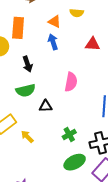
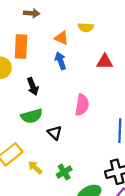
black triangle: (46, 106) -> (55, 133), turned 48
green cross: (69, 135) -> (64, 172), moved

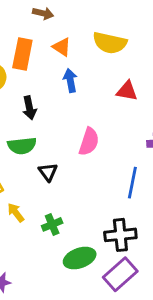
yellow semicircle: (86, 27) -> (110, 43), size x1.6
orange triangle: (61, 38) -> (62, 47), moved

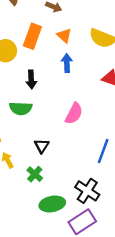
black triangle: (48, 172) -> (42, 146), moved
green cross: (52, 224) -> (35, 174), turned -35
black cross: (120, 235) -> (87, 191), turned 30

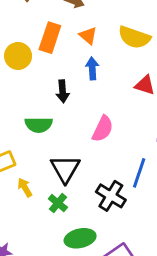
black arrow: (31, 80) -> (63, 91), moved
black triangle: (42, 146) -> (65, 169), size x1.6
black cross: (87, 191) -> (111, 196), moved

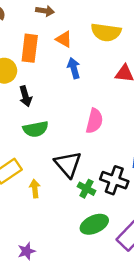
black arrow: (63, 91) -> (25, 96), moved
yellow arrow: (25, 188) -> (35, 189), turned 36
green cross: (58, 203) -> (86, 189), moved

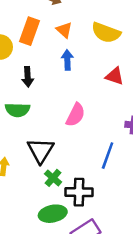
black arrow: (25, 96) -> (28, 77), moved
black cross: (114, 180) -> (79, 192), moved, turned -32

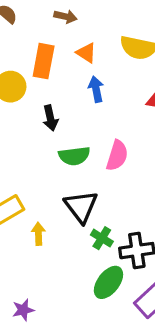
green semicircle: (17, 110) -> (74, 156), moved
green ellipse: (53, 214) -> (108, 282), turned -32

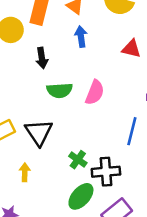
black triangle: (81, 207) -> (39, 132), moved
yellow arrow: (38, 234) -> (25, 172), moved

